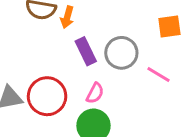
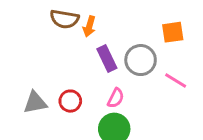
orange square: (169, 27) -> (173, 32), moved
red circle: (47, 96) -> (70, 101), size x0.6

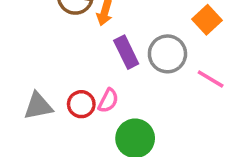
orange square: (173, 32) -> (207, 20), turned -35
pink semicircle: (116, 98) -> (108, 101), moved

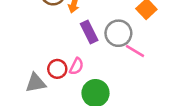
pink line: (211, 79) -> (135, 51), moved
gray triangle: (38, 106) -> (36, 83), moved

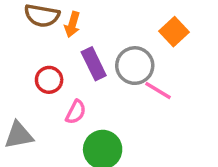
red circle: (57, 69) -> (49, 80), moved

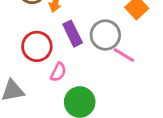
red circle: (49, 80) -> (37, 46), size x1.4

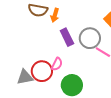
red circle: (37, 46) -> (42, 71), moved

